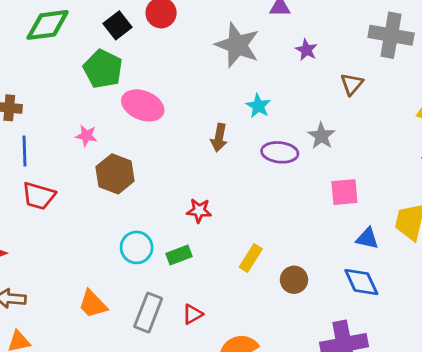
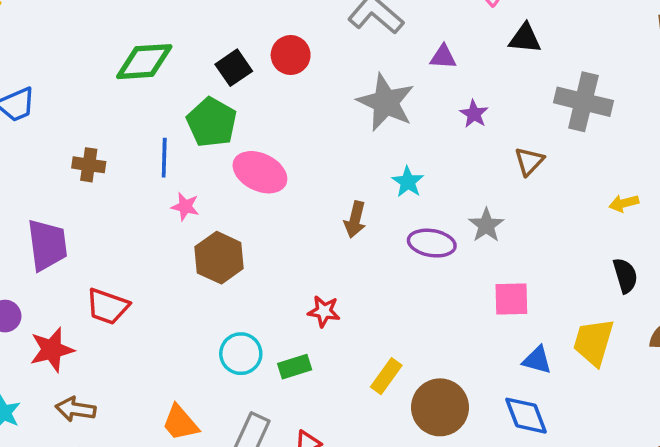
blue line: (25, 151) -> (164, 158), moved
red trapezoid: (39, 196) -> (108, 306), moved
brown circle: (294, 280) -> (440, 407), size x1.6

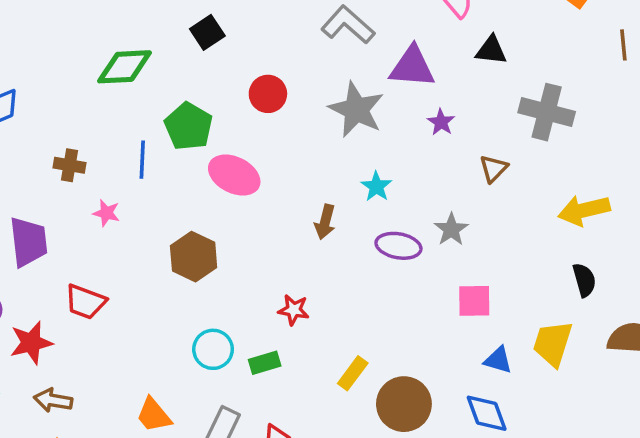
red circle: (291, 55) -> (268, 94), moved
purple triangle: (443, 57) -> (412, 67), size x1.8
black square: (234, 68) -> (207, 32), moved
yellow arrow: (624, 203) -> (584, 210), size x1.8
pink star: (185, 206) -> (106, 213), moved

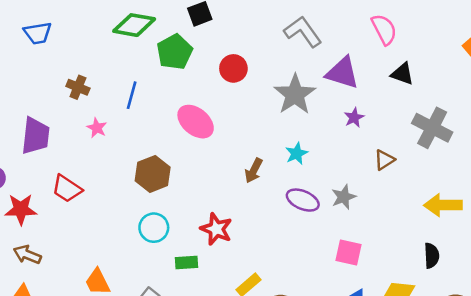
green pentagon: (188, 126) -> (175, 52), moved
red star: (294, 310) -> (216, 229), size x1.4
cyan circle: (213, 349) -> (154, 228), moved

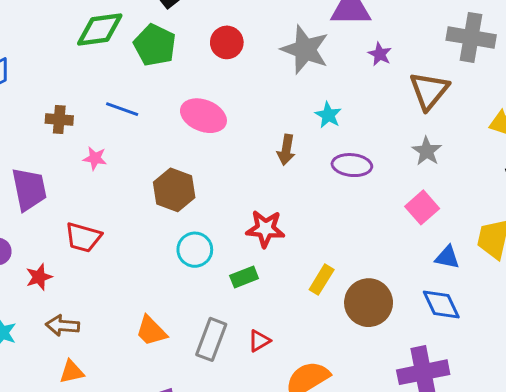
blue line: (132, 95) -> (122, 109), turned -68
brown triangle: (384, 160) -> (429, 91), size x1.6
gray star: (344, 197) -> (427, 151), moved
red star: (21, 209) -> (39, 277), size x0.7
pink square: (349, 252) -> (422, 207), turned -36

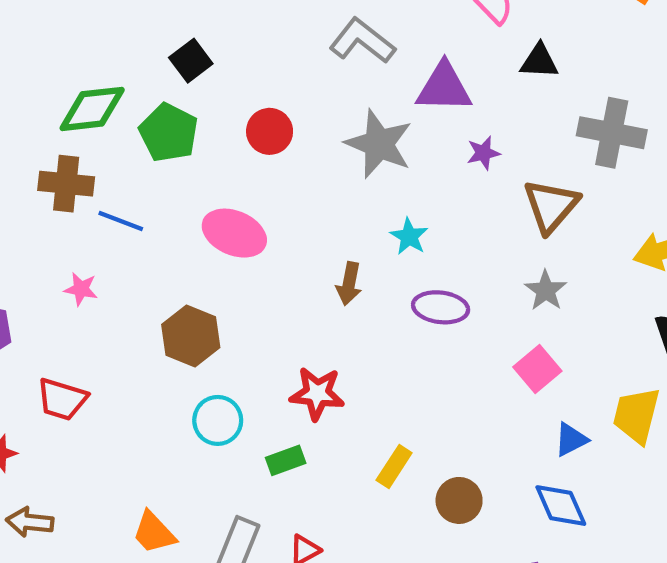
purple star: (380, 54) -> (483, 153), turned 30
brown cross: (59, 120) -> (66, 184), moved, size x1.4
blue triangle: (447, 257) -> (571, 440), turned -40
brown circle: (369, 303) -> (459, 500), size x0.7

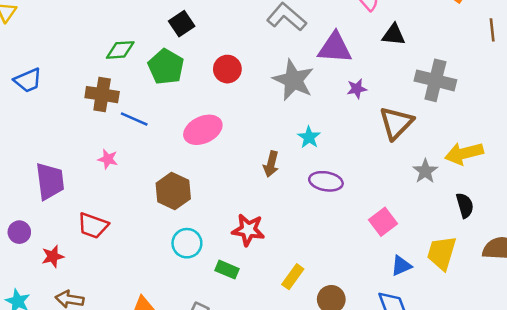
green diamond: (92, 109) -> (120, 50), size x0.7
pink ellipse: (234, 233) -> (203, 130), turned -51
gray star: (546, 290) -> (425, 171), moved
green rectangle: (286, 460) -> (227, 270), turned 40

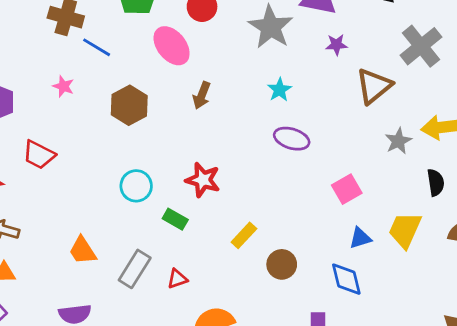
gray cross: (435, 80) -> (421, 46), turned 30
pink ellipse: (203, 130) -> (172, 46), moved, turned 69
brown arrow: (271, 164) -> (202, 95), moved
brown hexagon: (173, 191) -> (129, 105), moved

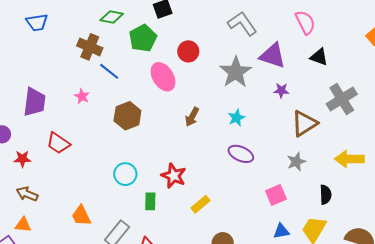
brown arrow: (202, 95) -> (192, 117), moved
gray star: (398, 141) -> (296, 162), moved
black semicircle: (436, 182) -> (326, 195), moved
green rectangle: (175, 219) -> (150, 201), turned 54
yellow rectangle: (244, 235) -> (201, 204), moved

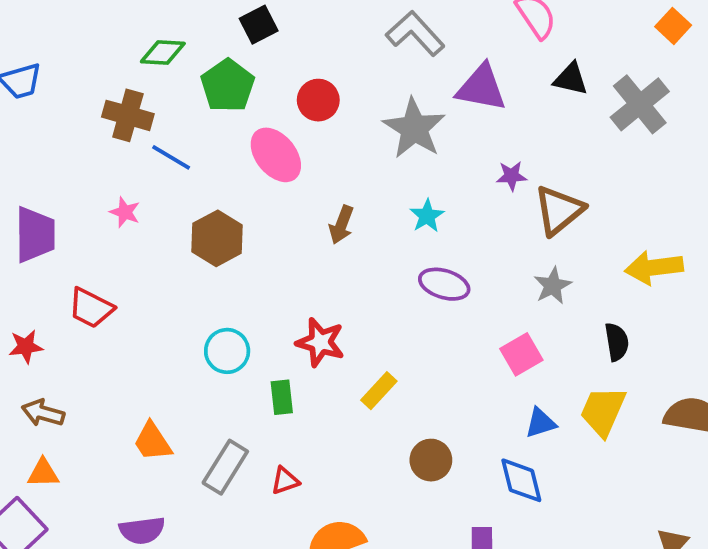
purple star: (281, 90) -> (512, 176), moved
gray cross: (342, 99) -> (640, 104), moved

